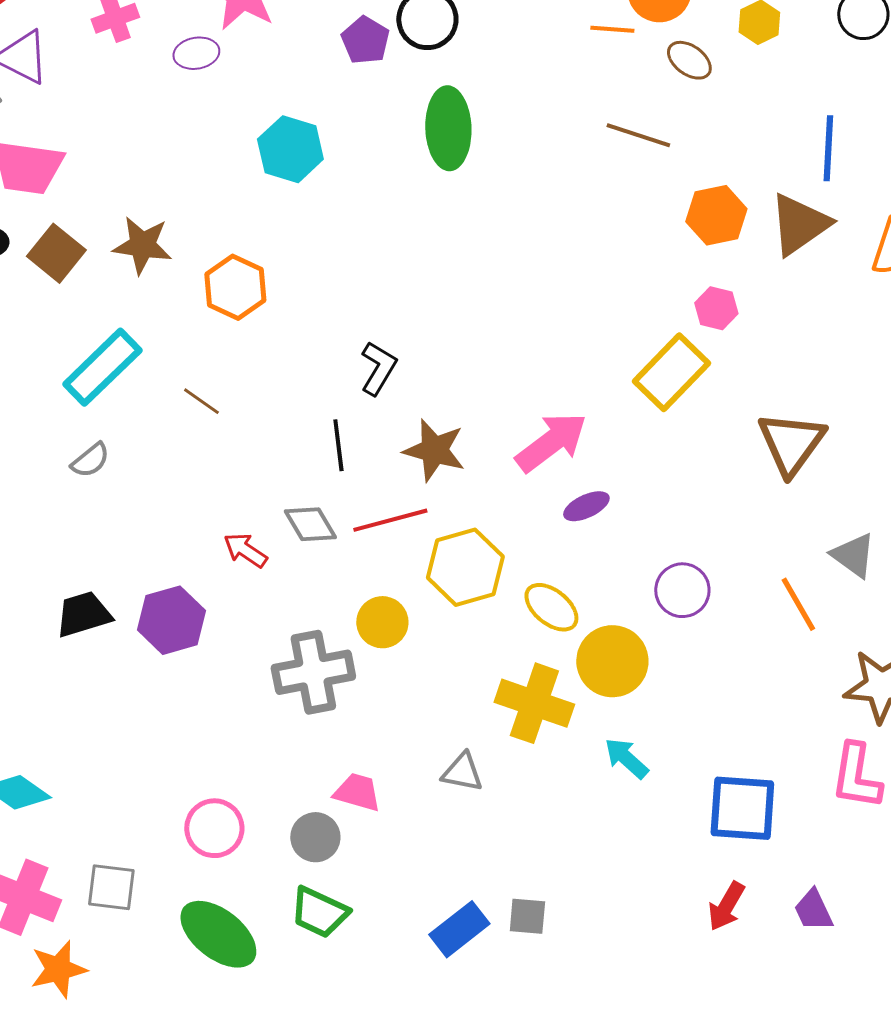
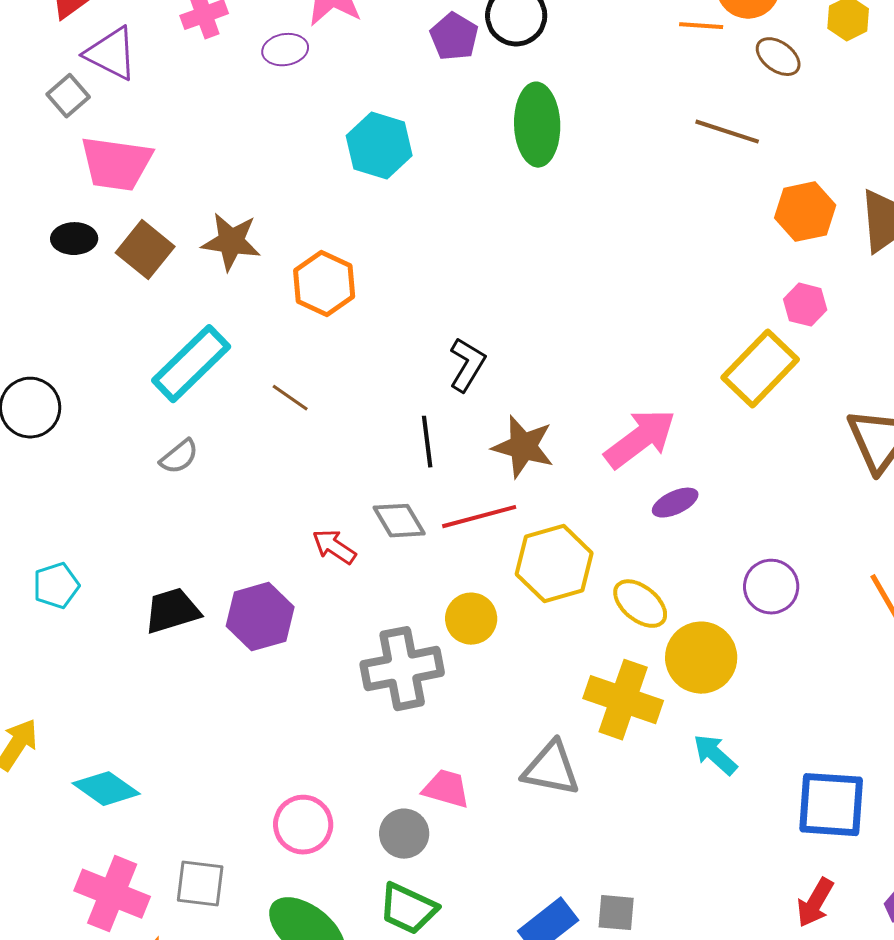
gray triangle: (462, 772) -> (551, 769), size x1.4

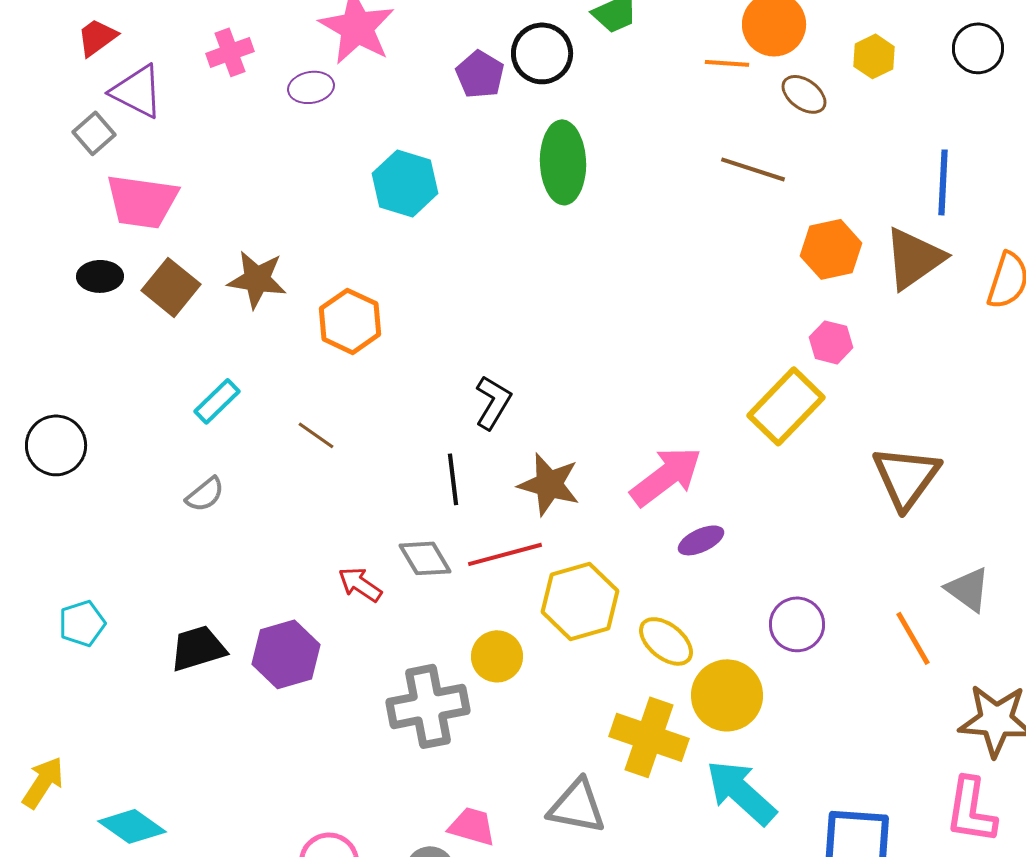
cyan rectangle: (191, 364) -> (217, 401), size x0.6
cyan arrow: (715, 755) -> (741, 792), size x1.6

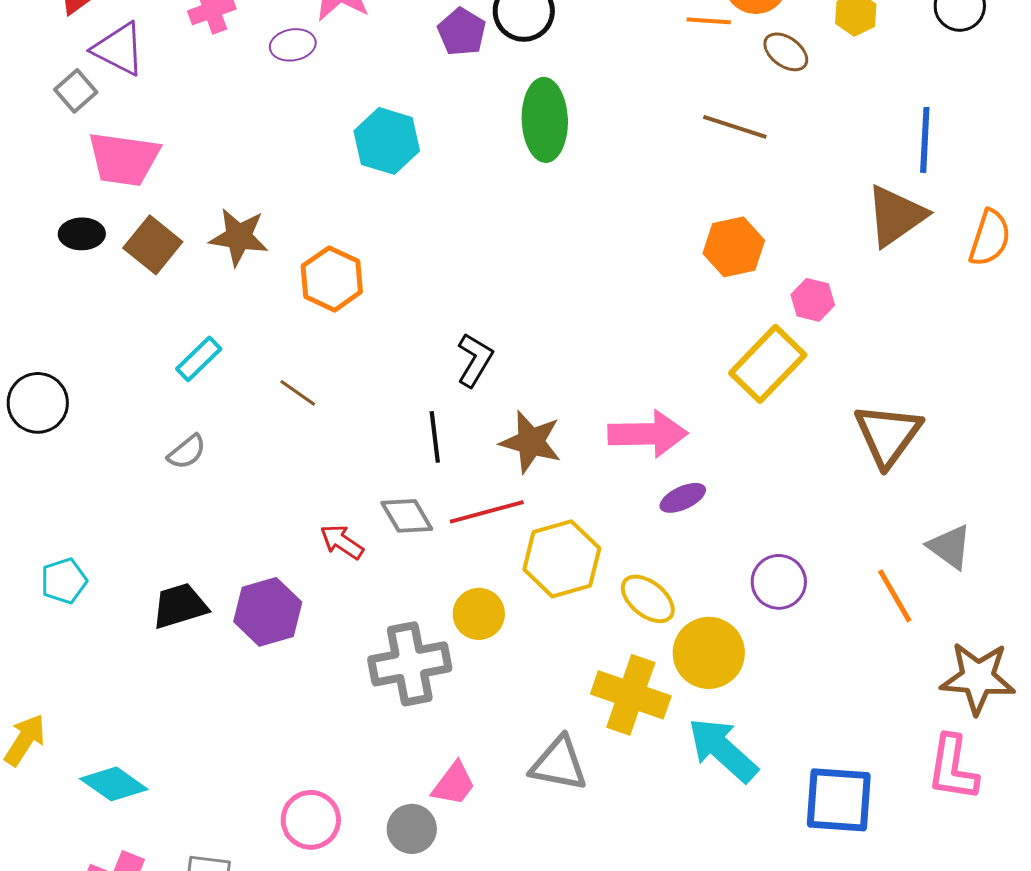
orange hexagon: (831, 249) -> (734, 247), moved
pink arrow: (666, 476) -> (648, 434), turned 36
pink trapezoid: (472, 826) -> (454, 784), turned 111

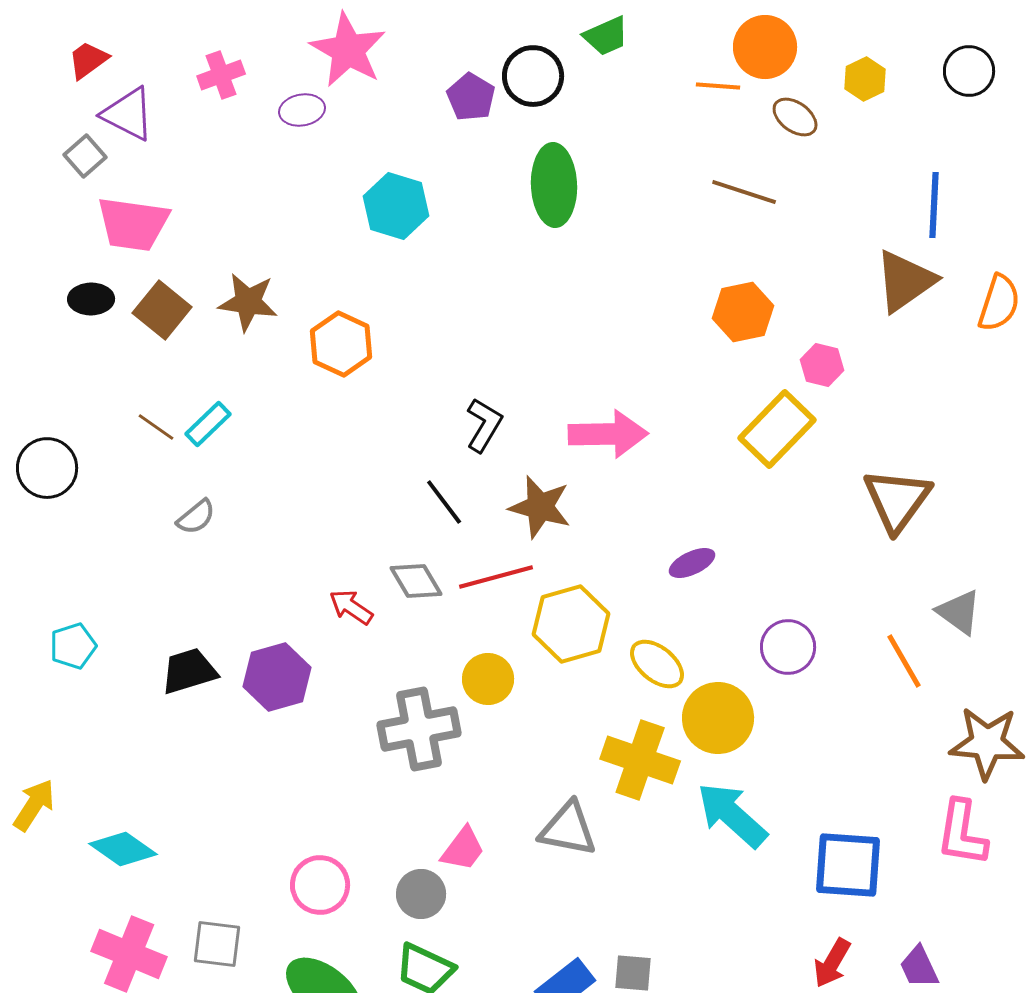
brown line: (298, 393) -> (156, 427), moved
pink arrow: (648, 434) -> (608, 434), moved
black line: (435, 437) -> (444, 502), turned -30

